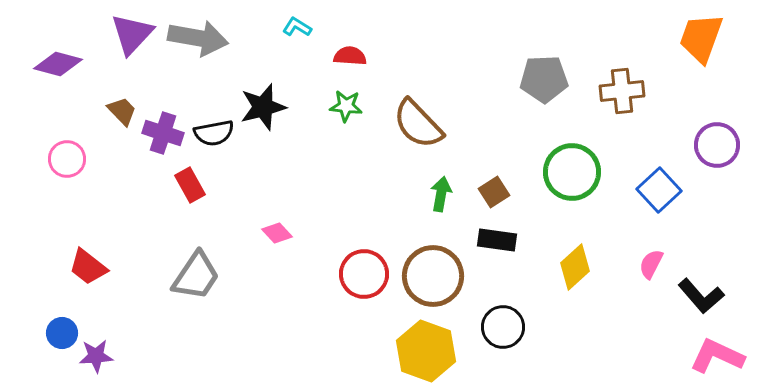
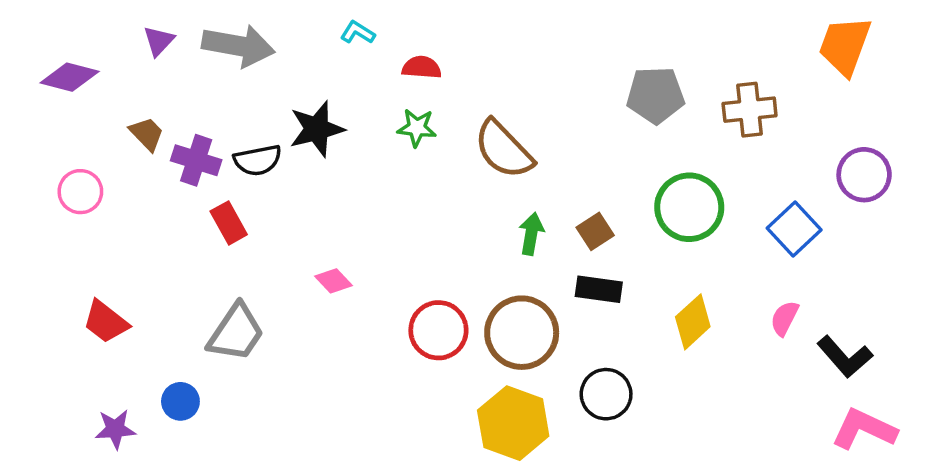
purple triangle: (132, 34) -> (159, 41), size x0.6
blue circle: (62, 333) -> (180, 401), moved

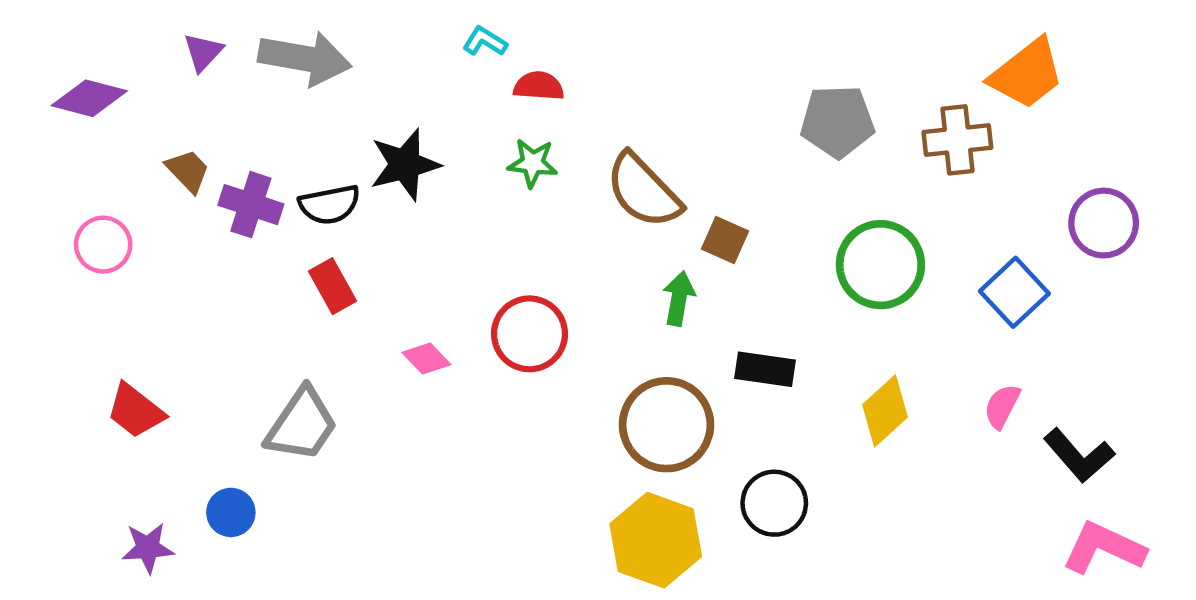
cyan L-shape: (358, 32) -> (485, 41), moved
orange trapezoid: (845, 46) -> (1027, 74), moved, turned -148
red rectangle: (229, 223) -> (332, 286), moved
brown square: (595, 231) -> (725, 240), moved, turned -33
red circle: (438, 330) -> (530, 334), moved

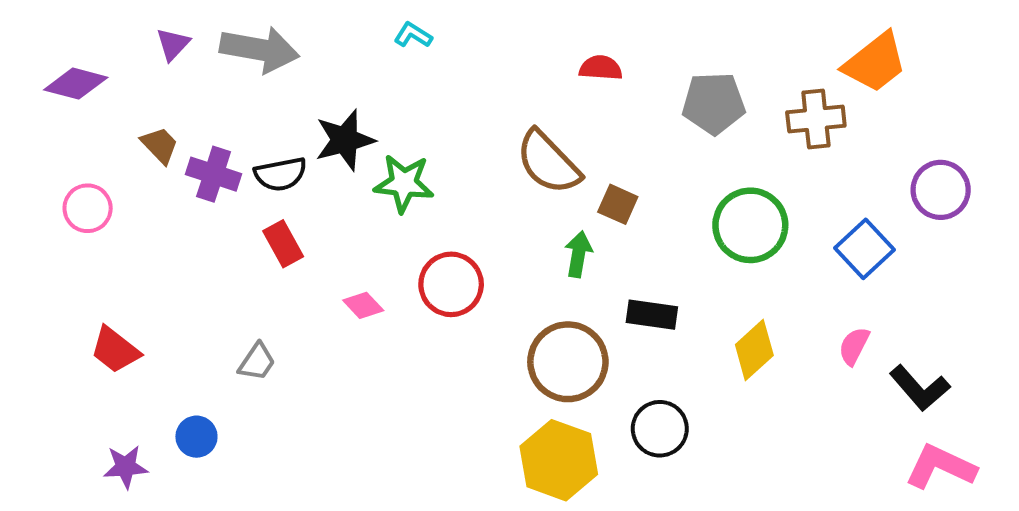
red semicircle: (539, 86) -> (601, 68), moved
green star: (533, 163) -> (404, 183), moved, size x1.4
gray trapezoid: (302, 425) -> (257, 362), size x0.6

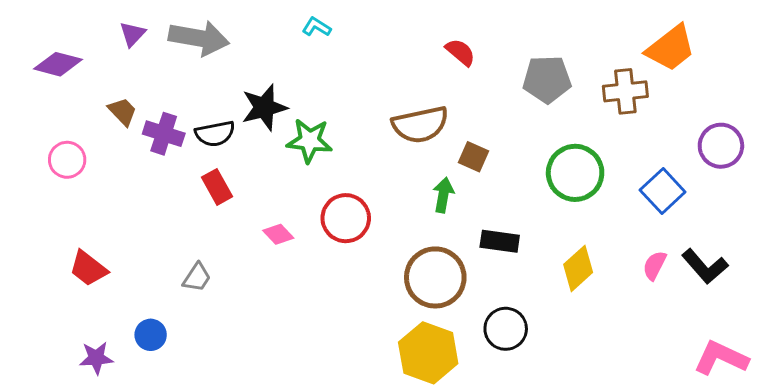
red semicircle: (601, 68) -> (460, 52), turned 36
brown semicircle: (548, 162) -> (420, 125), turned -58
black L-shape: (920, 388) -> (705, 266), moved

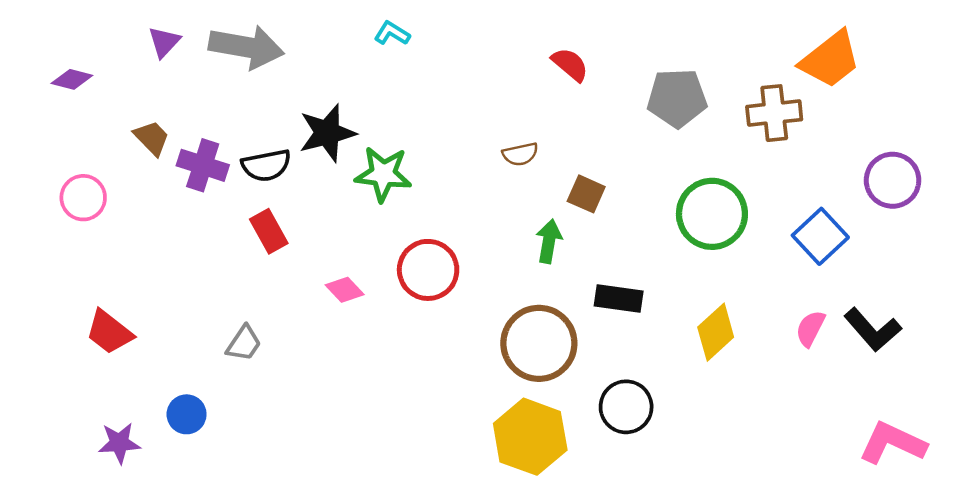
purple diamond: (58, 64) -> (72, 79), size x0.7
brown semicircle: (420, 125) -> (520, 154), size x0.5

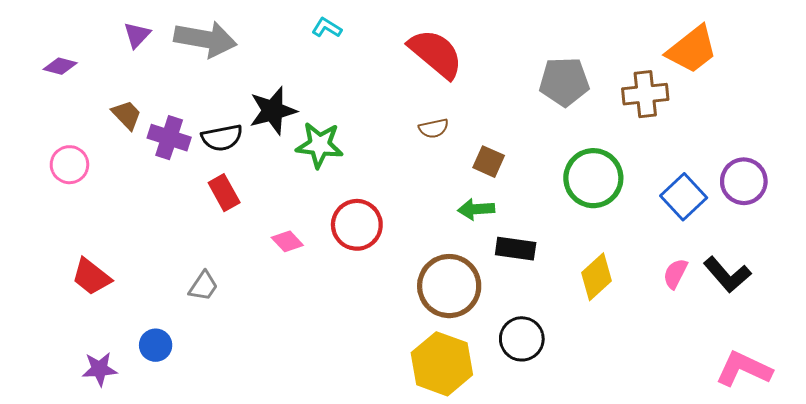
red semicircle: (570, 64) -> (436, 54), moved, size x1.8
purple circle: (893, 180) -> (744, 181), moved
green arrow: (549, 241) -> (476, 209), moved, turned -104

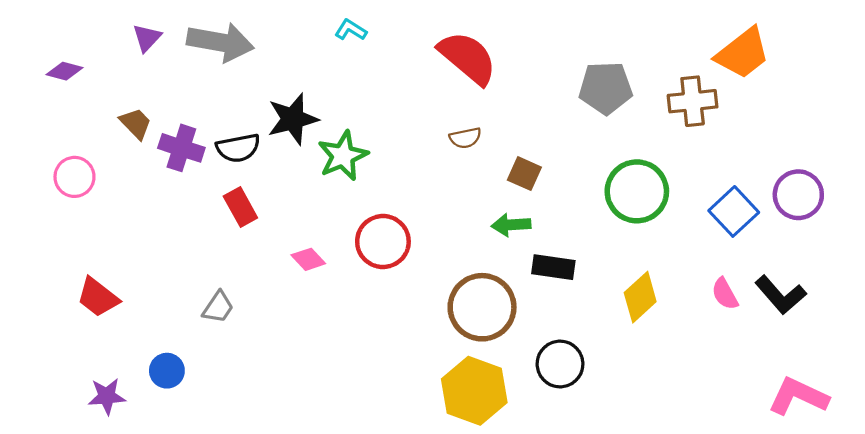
green star: (319, 145) -> (343, 156), turned -30
pink semicircle: (675, 274) -> (725, 294), turned -56

